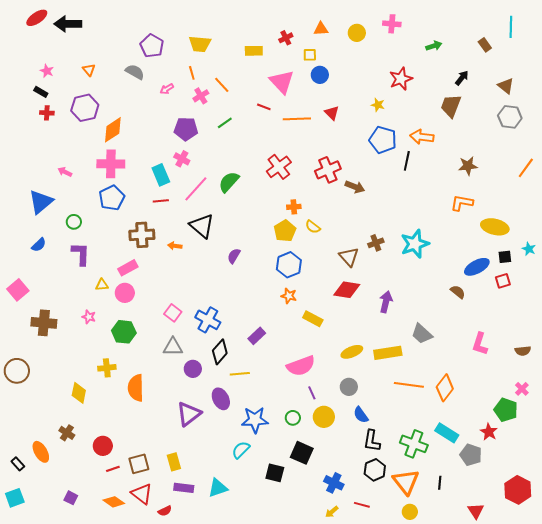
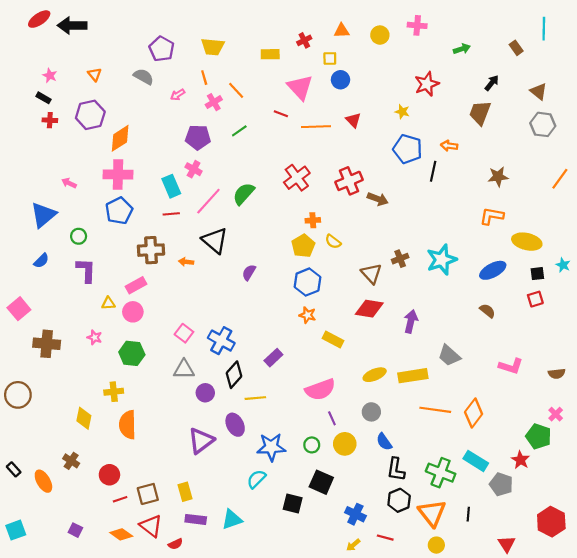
orange arrow: (422, 137) -> (449, 146), size x0.7
blue ellipse: (477, 267) -> (493, 270), moved
pink L-shape: (480, 344) -> (511, 366), turned -90
orange semicircle: (136, 388) -> (128, 425), moved
black rectangle: (18, 464) -> (14, 469), moved

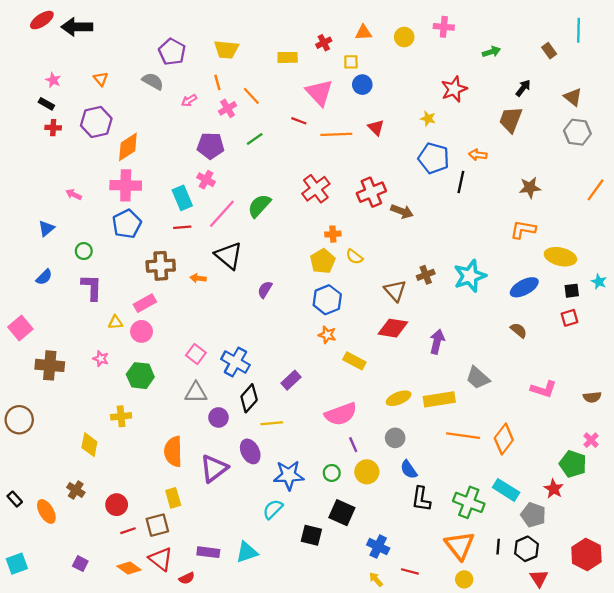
blue triangle: (43, 215) -> (46, 228), size x0.6
orange semicircle: (128, 425) -> (173, 451), moved
yellow rectangle: (185, 492) -> (173, 498), moved
black hexagon: (399, 500) -> (526, 549), moved
yellow arrow: (353, 545) -> (376, 579), turned 88

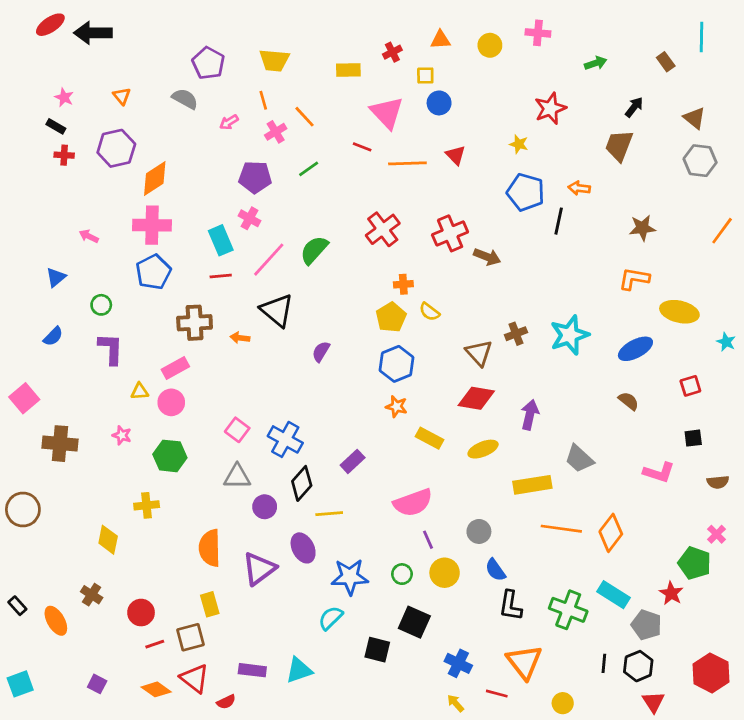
black square: (572, 291) -> (693, 438), moved
yellow ellipse: (399, 398) -> (483, 449), moved
orange triangle: (460, 545) -> (524, 662), moved

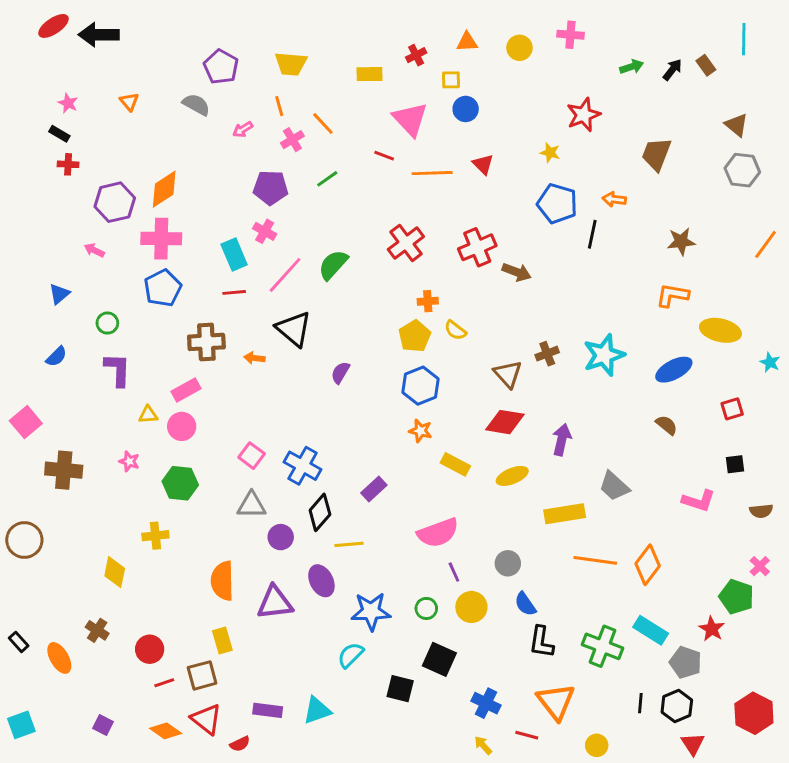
black arrow: (634, 107) -> (672, 70), moved
purple hexagon: (116, 148) -> (115, 202), moved
purple triangle: (259, 569) -> (275, 603), turned 30

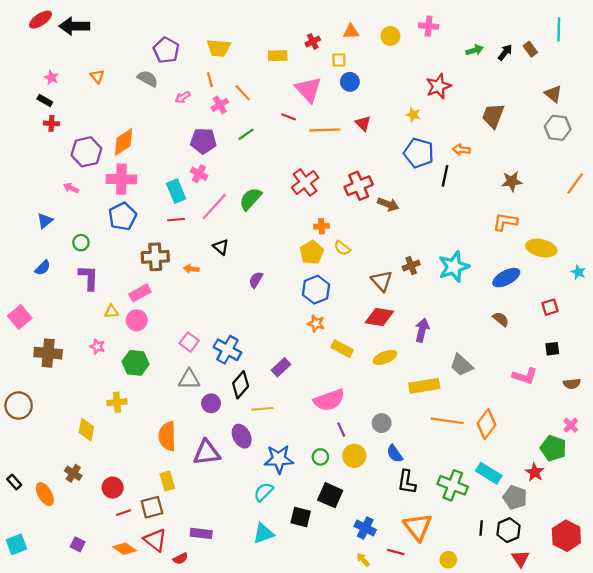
black triangle: (294, 329) -> (221, 247), size x0.6
cyan triangle: (317, 710) -> (264, 533), moved

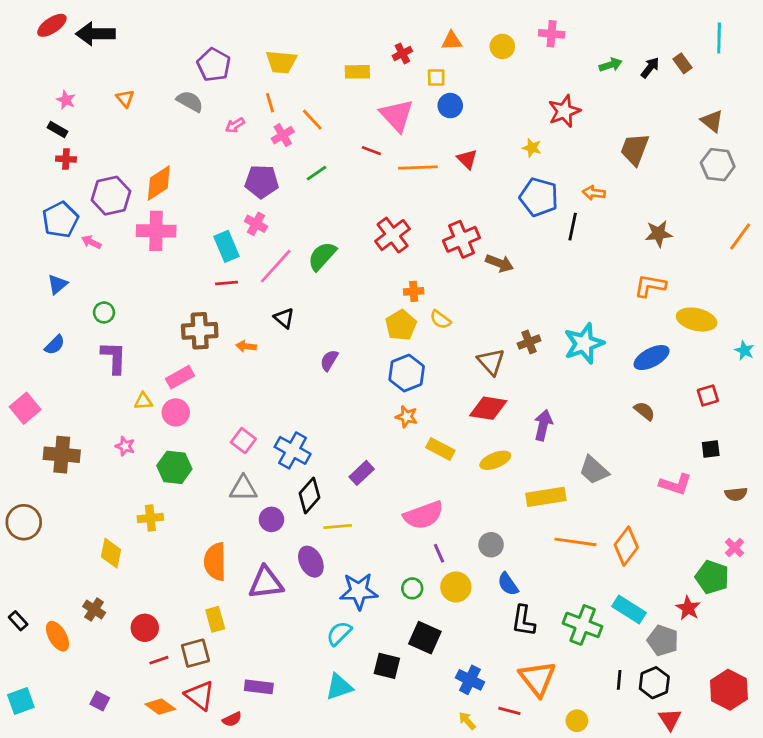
blue pentagon: (122, 216) -> (60, 220), moved

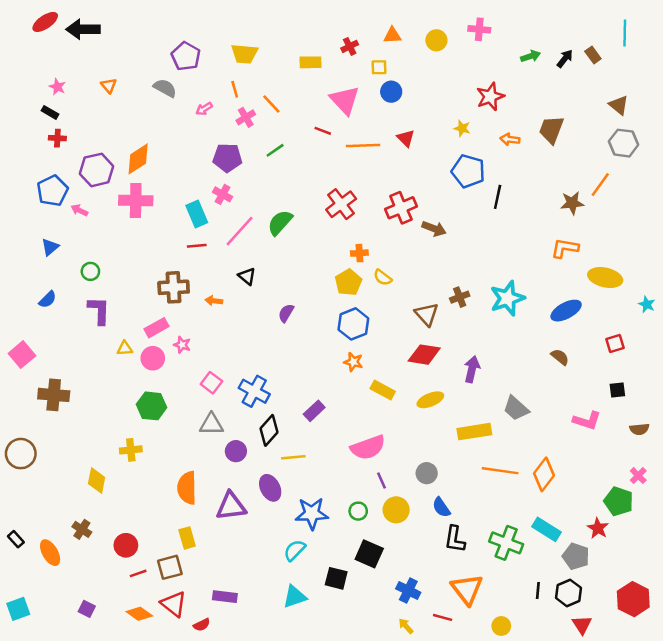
orange arrow: (594, 193) -> (510, 139), moved
orange line: (740, 236) -> (600, 185), moved
pink star: (125, 446) -> (182, 345), moved

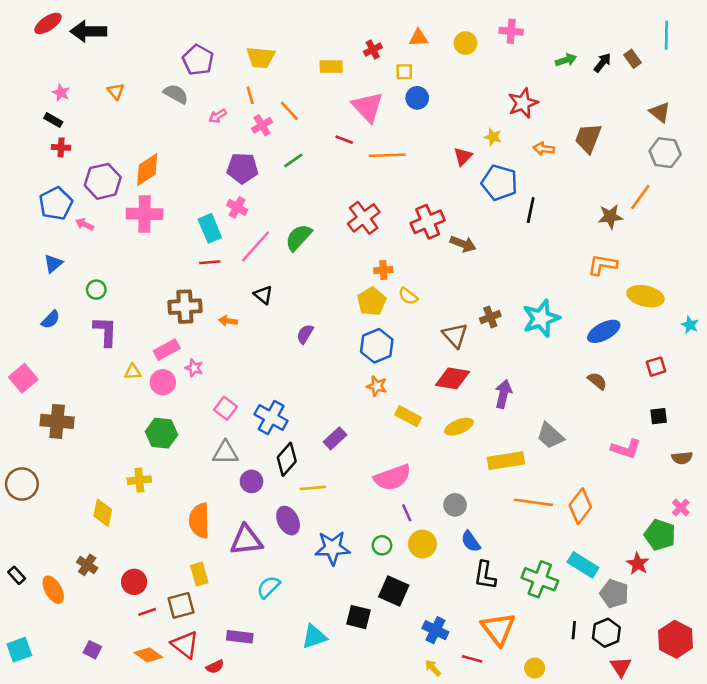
red triangle: (406, 138) -> (463, 157), moved, turned 30
cyan semicircle: (295, 550) -> (268, 587), moved

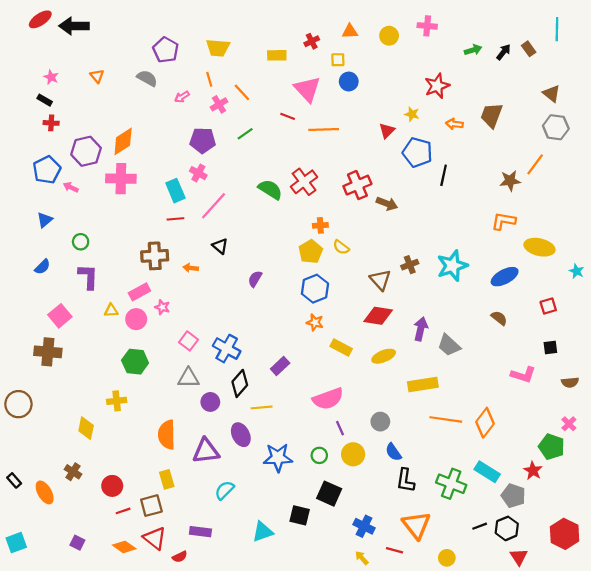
green semicircle: (298, 237) -> (270, 189), moved, turned 80
pink square: (23, 378) -> (60, 316), moved
gray trapezoid: (550, 436) -> (449, 345), moved
black line: (574, 630) -> (480, 526), turned 64

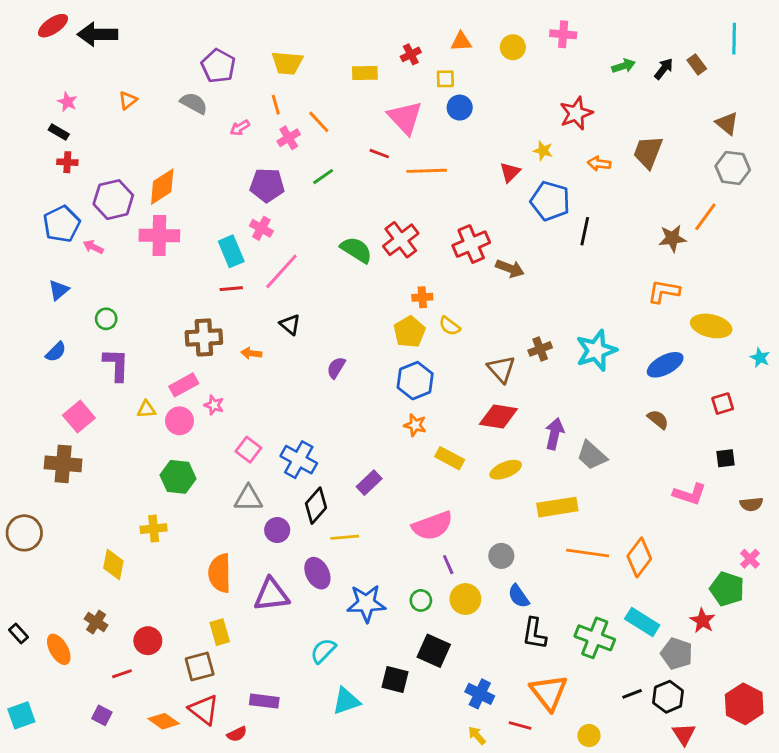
orange triangle: (97, 76) -> (128, 100), turned 32
cyan semicircle: (224, 490) -> (323, 651), moved
red line: (123, 511) -> (122, 674), moved

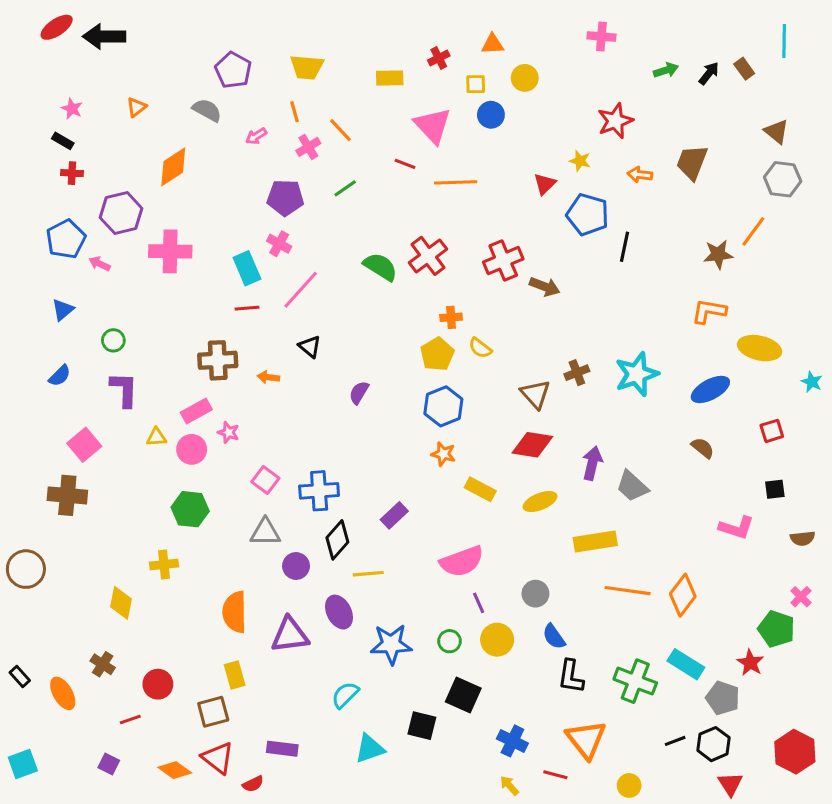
yellow circle: (513, 47) -> (525, 78), moved
orange diamond: (162, 187) -> (173, 167), moved
blue cross: (299, 460) -> (319, 491), turned -33

